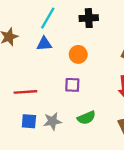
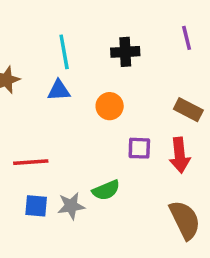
cyan line: (48, 18) -> (64, 52), turned -40
purple square: (72, 85) -> (139, 148), moved
green semicircle: (86, 118) -> (106, 190), moved

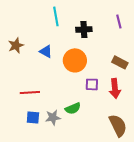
cyan line: (64, 52) -> (56, 16), moved
blue triangle: (59, 90) -> (46, 51), turned 32
orange circle: (110, 106) -> (75, 60), size x1.5

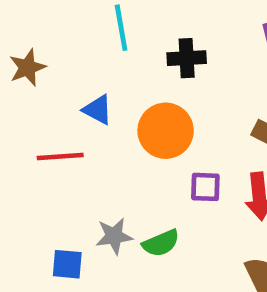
brown star: (16, 45) -> (27, 68), moved
red line: (30, 92) -> (60, 156), moved
gray star: (53, 117) -> (114, 236), moved

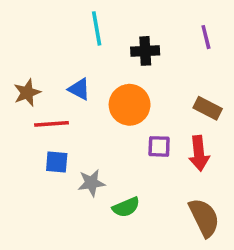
brown star: (27, 68) -> (27, 93), moved
green semicircle: (161, 243) -> (126, 207), moved
blue square: (67, 264) -> (57, 162), moved

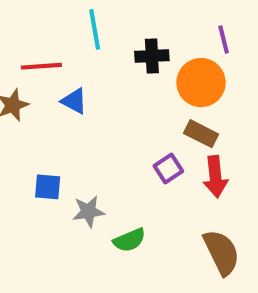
orange circle: (130, 105) -> (201, 83), moved
brown rectangle: (208, 108) -> (201, 134), moved
red line: (51, 124) -> (41, 66), moved
purple square: (159, 146) -> (168, 168), turned -35

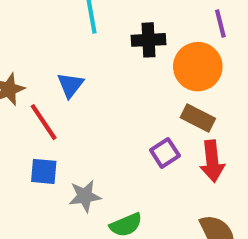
red line: (41, 66) -> (44, 122), moved, turned 60
blue triangle: (74, 101) -> (70, 85), turned 40

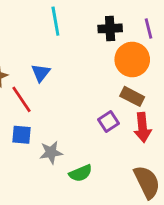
black cross: (148, 40) -> (110, 28), moved

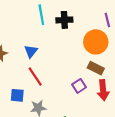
black cross: (110, 28) -> (64, 20), moved
red line: (21, 99) -> (35, 76), moved

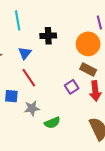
cyan line: (41, 15) -> (18, 20), moved
black cross: (64, 20) -> (48, 36), moved

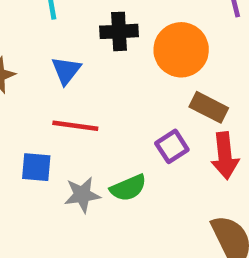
orange circle: (88, 44) -> (181, 50), moved
red line: (29, 78) -> (75, 126), turned -48
green semicircle: (52, 123) -> (128, 188), moved

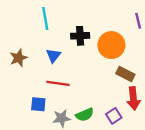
purple square: (172, 146) -> (114, 116), moved

